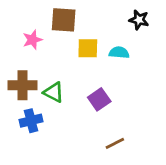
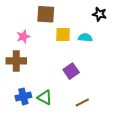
pink star: (32, 40) -> (23, 37), moved
green triangle: (54, 92) -> (45, 97), moved
blue cross: (31, 121) -> (23, 96), moved

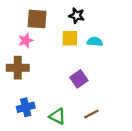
brown square: (46, 14) -> (37, 19), moved
black star: (100, 14) -> (77, 16), moved
green triangle: (45, 97) -> (57, 116), moved

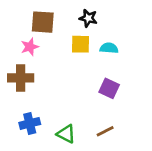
purple square: (79, 79) -> (109, 88), moved, turned -30

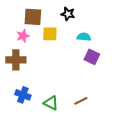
yellow square: (80, 44) -> (50, 34), moved
purple square: (109, 88) -> (92, 57), moved
blue cross: (30, 123) -> (23, 95), turned 35

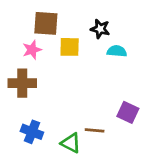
black star: (68, 14) -> (100, 29), moved
purple square: (92, 57) -> (128, 112), moved
brown line: (81, 101) -> (95, 130), moved, turned 32

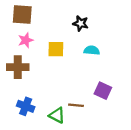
brown square: (46, 23) -> (22, 14), moved
yellow square: (70, 47) -> (56, 49), moved
cyan semicircle: (117, 51) -> (92, 50), moved

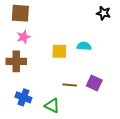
black star: (81, 23) -> (104, 13), moved
yellow square: (56, 49) -> (59, 51), moved
brown line: (76, 105) -> (70, 85), moved

